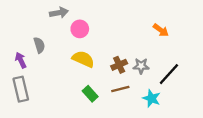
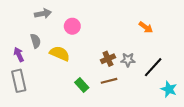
gray arrow: (59, 13) -> (43, 14), moved
yellow semicircle: (83, 59) -> (60, 54), moved
cyan star: (152, 98) -> (169, 89), moved

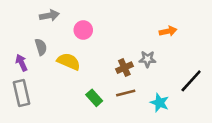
orange arrow: (146, 27) -> (168, 31), turned -48
gray star: (128, 60) -> (147, 59), moved
black line: (153, 67) -> (191, 81), moved
cyan star: (169, 89) -> (160, 103), moved

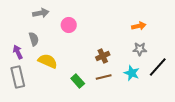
gray star: (147, 59) -> (140, 49), moved
yellow semicircle: (69, 62) -> (48, 61), moved
cyan star: (160, 103) -> (132, 73), moved

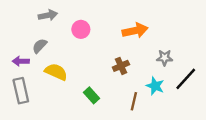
orange arrow: (139, 26) -> (135, 31), moved, size x1.5
gray semicircle: (34, 39) -> (40, 46), turned -120
purple arrow: (18, 52) -> (21, 61), turned -64
brown line: (104, 77) -> (134, 101), moved, turned -63

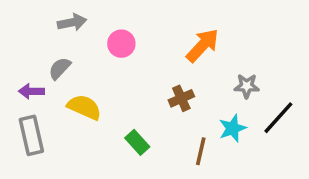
orange arrow: (135, 31) -> (203, 45), turned -35
cyan star: (155, 86) -> (233, 128), turned 30

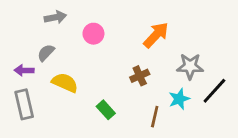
gray star: (247, 86) -> (190, 66), size x1.4

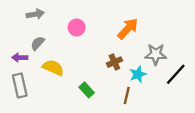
gray arrow: (55, 17) -> (35, 14), moved
cyan star: (179, 99) -> (138, 74), moved

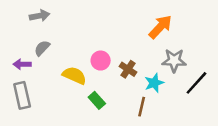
pink circle: (77, 28) -> (101, 61), moved
orange arrow: (128, 29) -> (160, 27), moved
brown cross: (114, 62) -> (128, 69), turned -32
yellow semicircle: (53, 68) -> (74, 75), moved

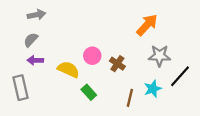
gray semicircle: (42, 48) -> (31, 40), moved
purple arrow: (22, 64) -> (35, 60), moved
cyan star: (154, 83) -> (153, 89), moved

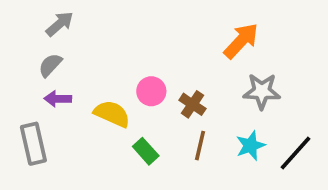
gray arrow: (36, 15) -> (60, 24), turned -30
black line: (180, 76) -> (295, 153), moved
brown line: (130, 98) -> (200, 146), moved

